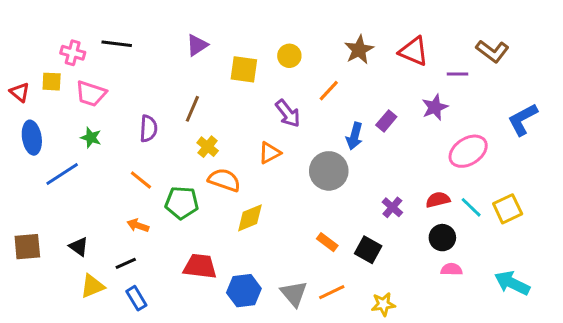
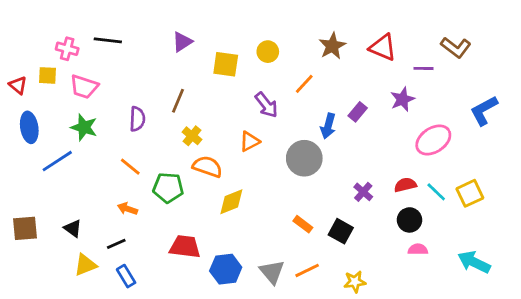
green star: (91, 138) -> (84, 127), size x1.4

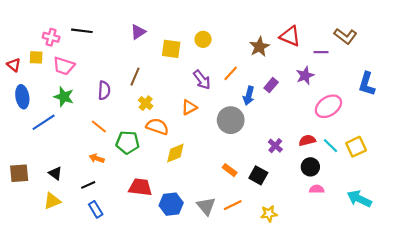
brown star: (332, 46) -> (259, 47), moved
orange line: (304, 84) -> (231, 73), moved
blue L-shape: (484, 111) -> (367, 84), turned -45
yellow triangle: (85, 265) -> (52, 201), moved

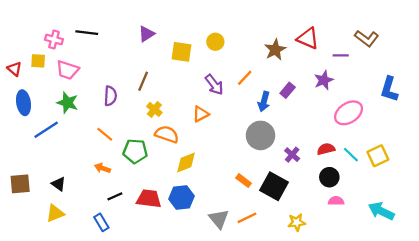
gray circle: (231, 120) -> (261, 135), moved
black square: (258, 175) -> (274, 186), size x1.4
black line: (88, 185) -> (115, 196), moved
blue hexagon: (171, 204) -> (181, 197), moved
yellow star: (269, 214) -> (297, 222), moved

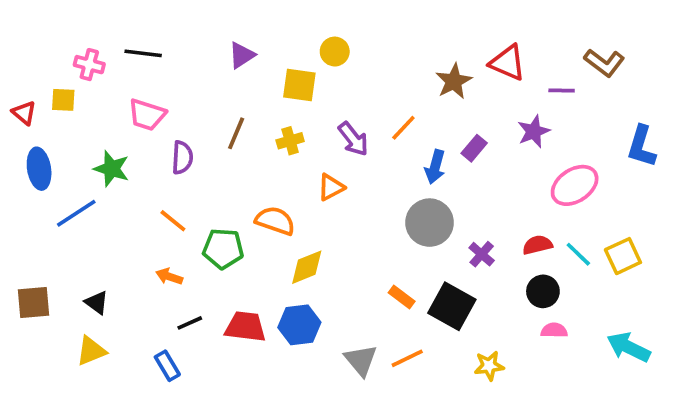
yellow circle: (215, 42) -> (335, 52), moved
pink trapezoid: (68, 70) -> (147, 115), moved
yellow cross: (154, 109) -> (290, 141), moved, turned 35

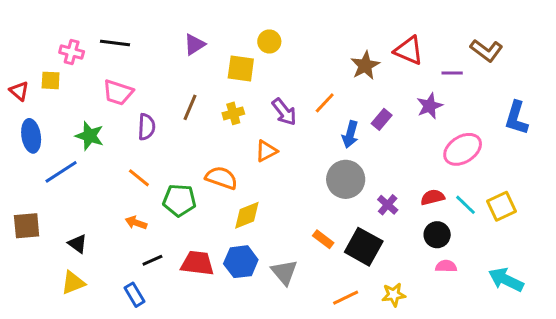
brown square: (33, 303) -> (27, 226), moved
orange line: (407, 358) -> (346, 298), moved
gray triangle: (361, 360) -> (284, 272), moved

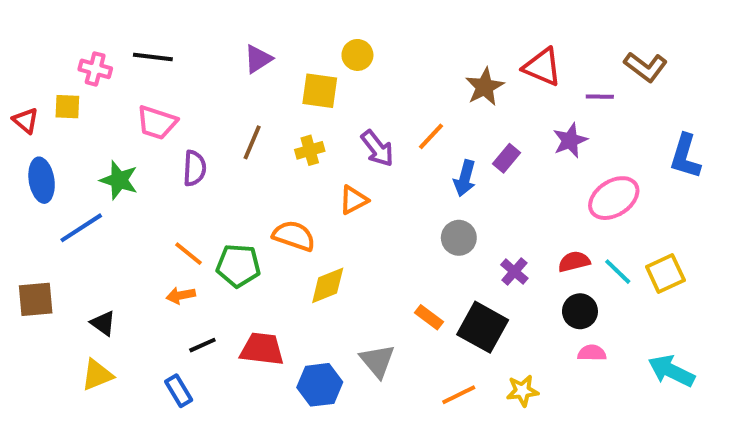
orange line: (139, 178) -> (189, 254), moved
gray circle: (346, 179) -> (459, 238), size x0.7
orange arrow: (136, 223) -> (181, 295), turned -30
blue hexagon: (241, 262) -> (320, 385), moved

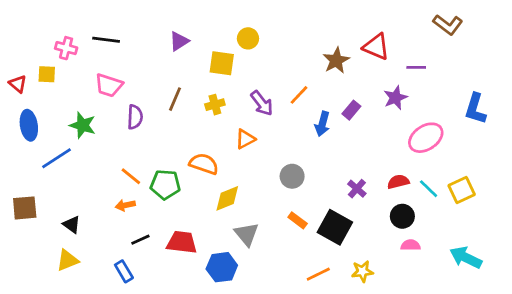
brown L-shape: (646, 67) -> (448, 25), moved
gray circle: (459, 238) -> (292, 176), moved
gray triangle: (377, 361) -> (247, 234), moved

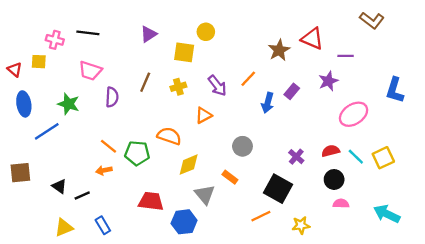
orange rectangle: (298, 220) -> (230, 177), moved
black line: (140, 240) -> (82, 196), moved
yellow triangle: (67, 260) -> (64, 228), moved
orange line: (318, 274) -> (261, 216), moved

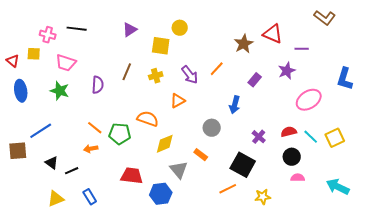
pink trapezoid: (90, 71) -> (66, 63), moved
blue arrow: (268, 103) -> (235, 105), moved
blue line: (47, 131) -> (41, 131), moved

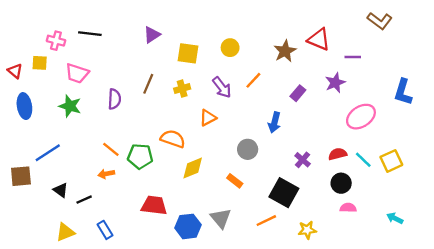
yellow circle: (180, 28) -> (230, 48), moved
gray triangle: (179, 170) -> (221, 218), moved
cyan arrow: (338, 187) -> (395, 218), size x0.6

